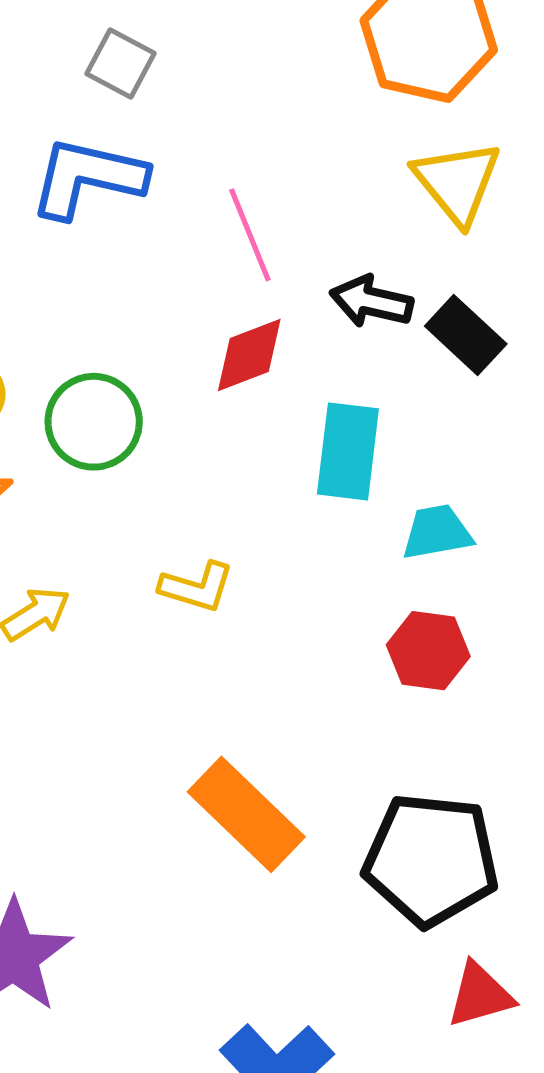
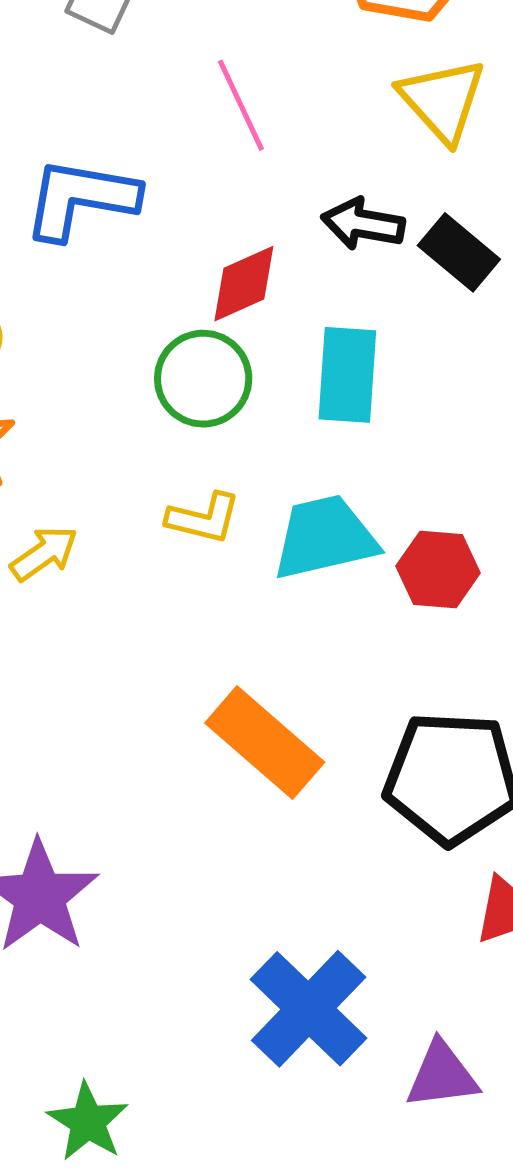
blue L-shape: (88, 178) -> (81, 199), moved
pink line: (250, 235) -> (241, 105), moved
green circle: (94, 422) -> (203, 379), moved
cyan trapezoid: (437, 532) -> (325, 537), moved, size x1.5

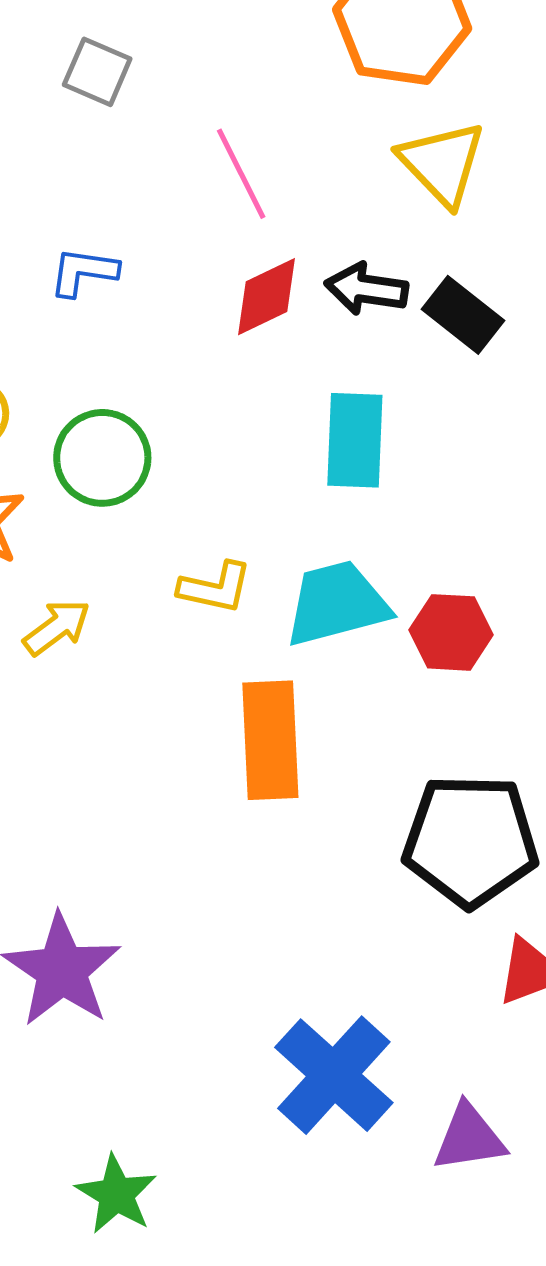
blue L-shape: (81, 199) -> (83, 272), size x0.6
red diamond: (244, 284) -> (267, 297), moved
green circle: (203, 379) -> (102, 458), moved
orange rectangle: (265, 743) -> (270, 740), moved, turned 48

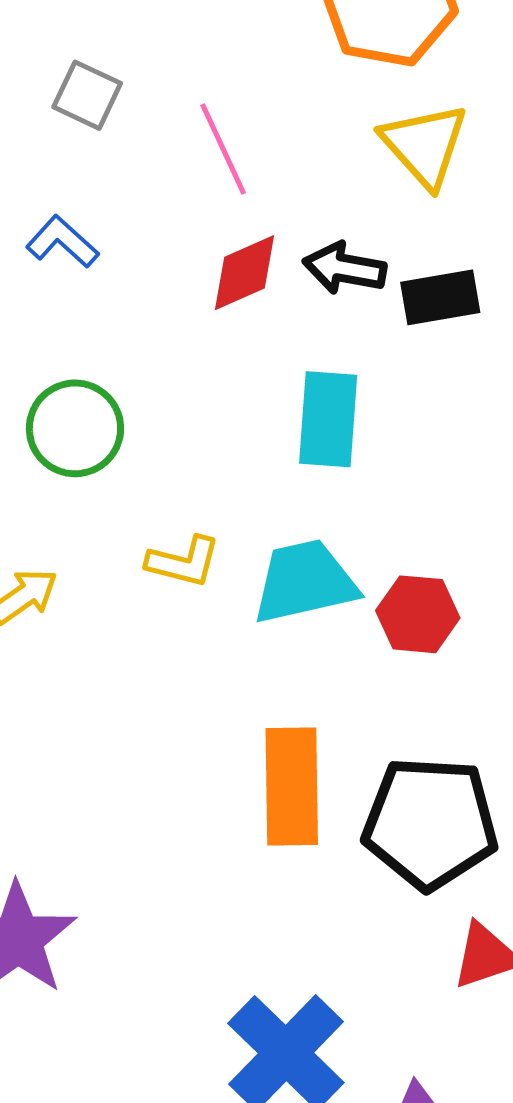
gray square: (97, 72) -> (87, 95), moved
blue L-shape: (83, 272) -> (62, 242), turned 32
black rectangle: (463, 315) -> (440, 297), turned -50
orange rectangle: (270, 740) -> (292, 786), moved

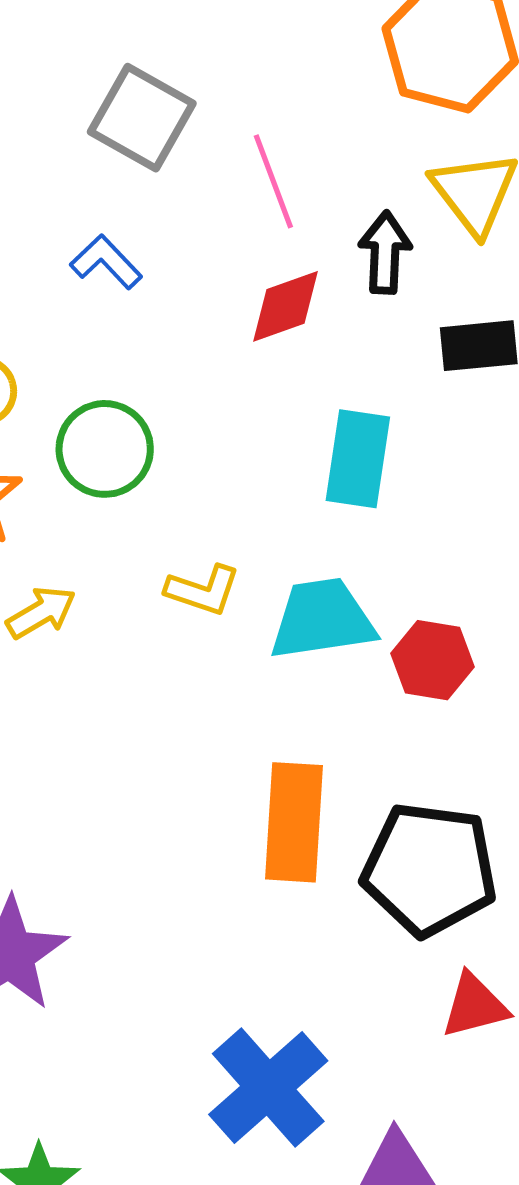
gray square: (87, 95) -> (142, 118), size x1.5
black arrow: (345, 268) -> (385, 253), moved, turned 78

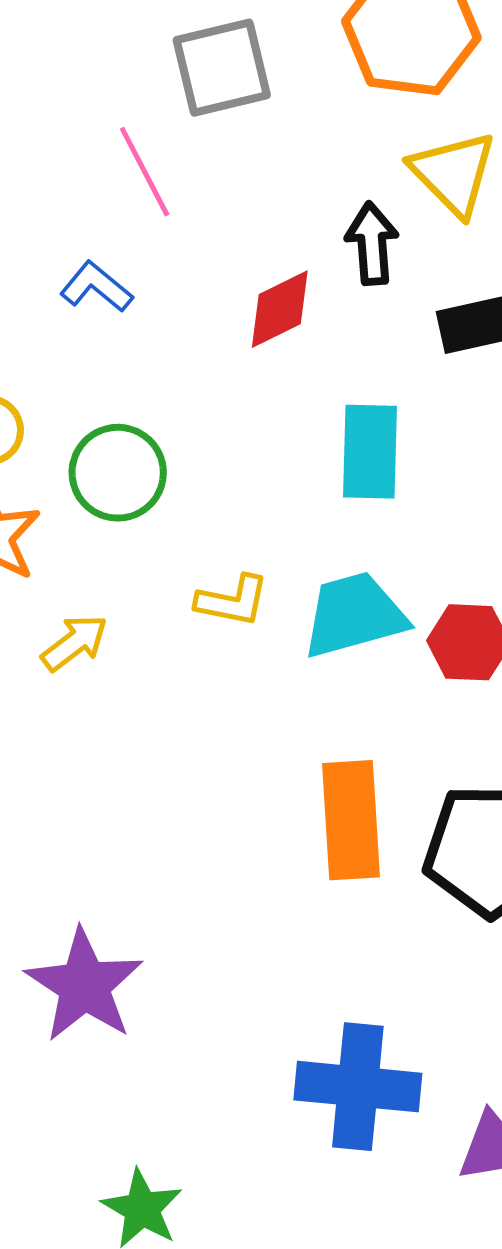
gray square: (142, 118) -> (222, 68), moved, turned -36
pink line: (273, 181) -> (145, 172), moved
blue cross: (268, 1088) -> (358, 1087), turned -36

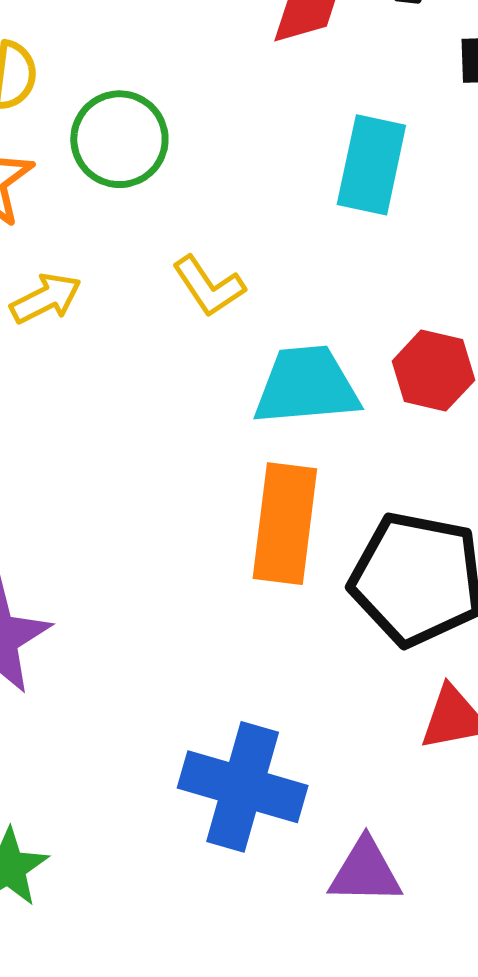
yellow L-shape: (232, 601) -> (209, 286), turned 34
cyan trapezoid: (354, 615) -> (306, 386), moved

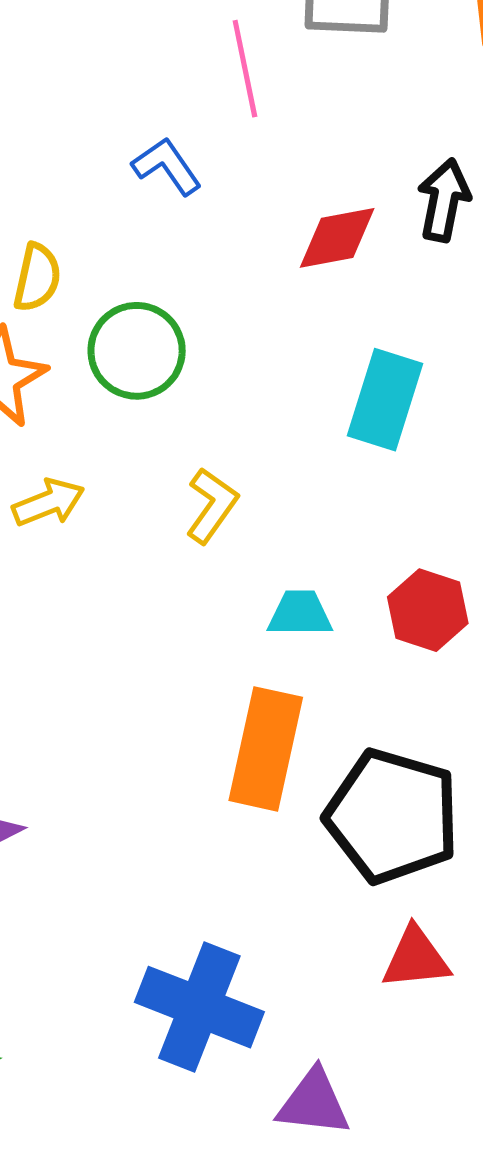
yellow L-shape: (209, 286) -> (212, 505), turned -116
cyan trapezoid: (306, 386) -> (300, 613), size x0.6

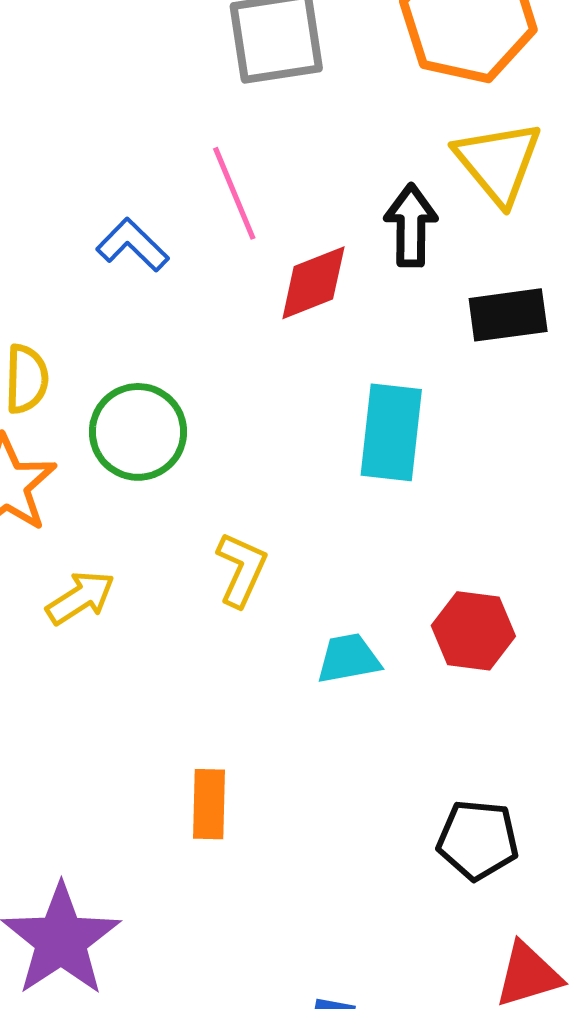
pink line: (245, 69) -> (234, 193), moved
orange rectangle: (266, 749) -> (209, 804), moved, size x0.6
black pentagon: (392, 816) -> (478, 840), size x0.6

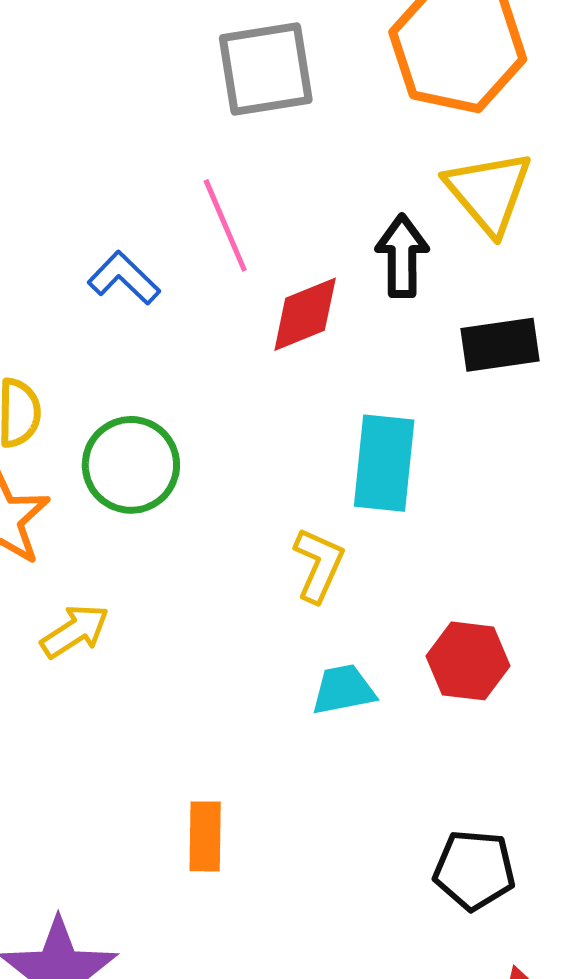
yellow L-shape: (241, 569) -> (319, 565), moved

